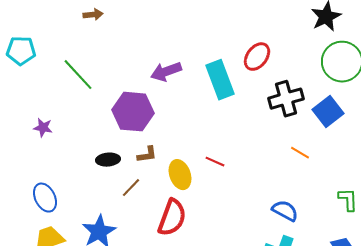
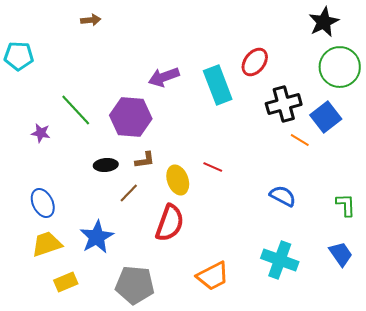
green line: (78, 75) -> (76, 110), moved
orange line: (300, 153) -> (300, 140), moved
blue semicircle: (285, 211) -> (283, 196), moved

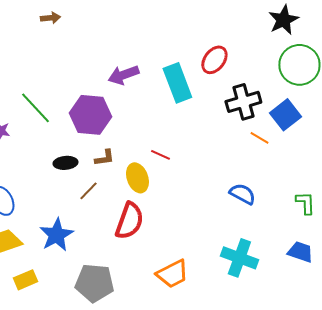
red line: (213, 167) -> (160, 155), moved
blue trapezoid: (341, 254) -> (300, 252), turned -36

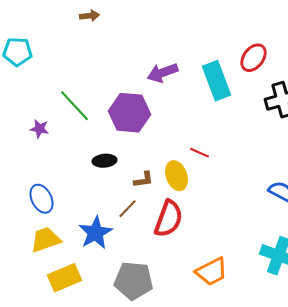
brown L-shape: (104, 158) -> (144, 180), moved
brown line: (88, 191) -> (128, 209), moved
yellow rectangle: (25, 280) -> (64, 278), size x1.4

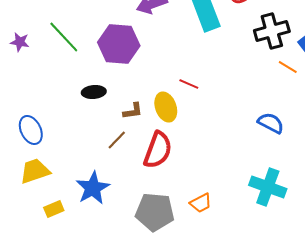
purple star: (40, 129) -> (20, 42), moved
blue star: (96, 233) -> (93, 188), moved
orange trapezoid: (212, 272) -> (201, 203), size x0.7
yellow rectangle: (64, 278) -> (54, 209), size x0.6
gray pentagon: (134, 281) -> (155, 212), moved

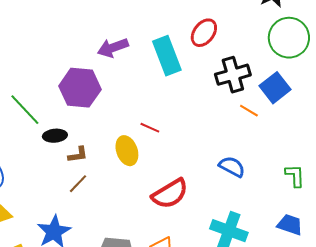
green line: (64, 37) -> (25, 110), moved
brown L-shape: (133, 111) -> (78, 155), moved
red semicircle: (158, 150) -> (170, 194), moved, turned 39

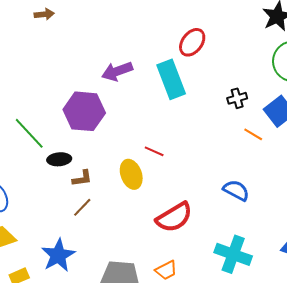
red ellipse: (204, 33) -> (192, 42), moved
black cross: (233, 75) -> (237, 98), size x0.6

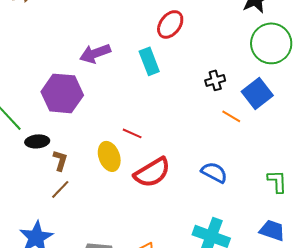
cyan rectangle: (171, 79) -> (149, 61), size x0.7
brown L-shape: (82, 178) -> (60, 160), turned -65
red semicircle: (174, 217) -> (152, 172), moved

